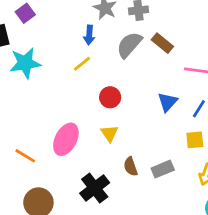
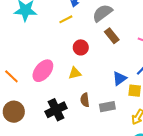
brown rectangle: (162, 43) -> (112, 36), moved
blue triangle: (168, 102) -> (120, 78), moved
yellow triangle: (109, 133) -> (75, 73), turned 40

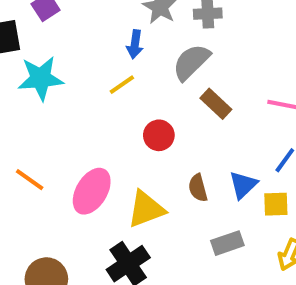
yellow triangle: (75, 73) -> (146, 209), moved, size x1.5
orange line: (11, 76) -> (30, 180), moved
brown semicircle: (85, 100) -> (198, 188), moved

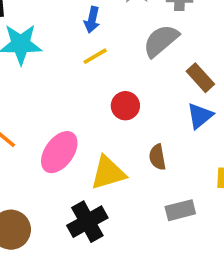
blue arrow: (135, 44) -> (92, 20), moved
brown rectangle: (216, 104) -> (200, 78), moved
blue triangle: (243, 185) -> (200, 116), moved

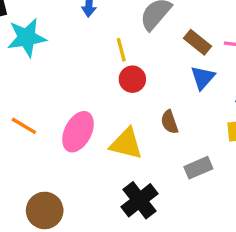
yellow line: (95, 56) -> (121, 50), moved, turned -65
yellow triangle: (108, 173) -> (126, 144), turned 39
black cross: (87, 222) -> (140, 200), moved

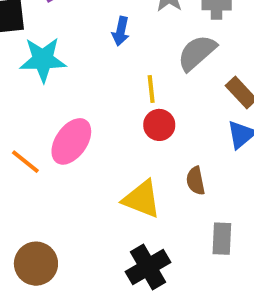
pink ellipse: (78, 132) -> (71, 141), moved
gray rectangle: (198, 168) -> (222, 239), turned -72

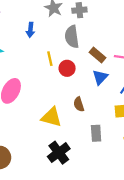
gray semicircle: (197, 53) -> (72, 37), turned -50
red circle: (159, 125) -> (67, 68), moved

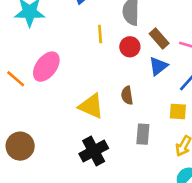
red circle: (67, 68) -> (130, 47), moved

